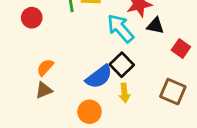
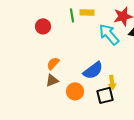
black square: (122, 65) -> (105, 95), moved, turned 30
orange circle: (90, 112) -> (75, 91), moved

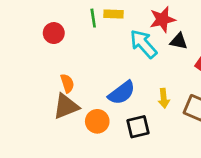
orange semicircle: (53, 63) -> (67, 83), turned 120
brown triangle: (52, 80) -> (66, 106), size x1.5
yellow arrow: (112, 82) -> (164, 98), moved

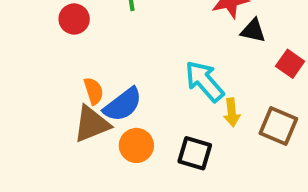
cyan arrow: (143, 44) -> (204, 81), moved
blue semicircle: (122, 93) -> (123, 105), moved
black square: (138, 127) -> (195, 153), turned 30

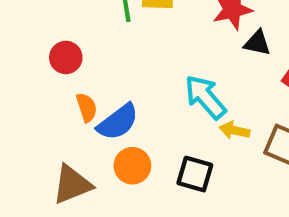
red circle: (74, 19) -> (66, 57), moved
yellow arrow: (232, 112) -> (234, 130), turned 108
brown triangle: (92, 124) -> (72, 184), moved

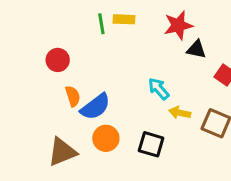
cyan arrow: (205, 97) -> (159, 89), size x0.7

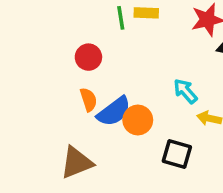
red circle: (58, 60) -> (88, 57), moved
orange circle: (106, 138) -> (138, 120), moved

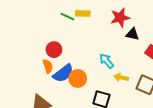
green line: (121, 18) -> (67, 17), turned -56
red circle: (88, 57) -> (54, 50), moved

